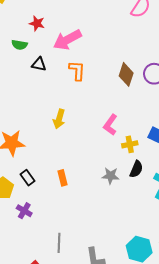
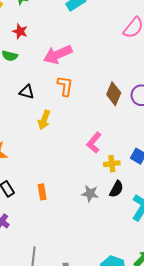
red star: (37, 23) -> (20, 31), moved
black triangle: (39, 64) -> (27, 92), moved
yellow arrow: (59, 119) -> (44, 120), moved

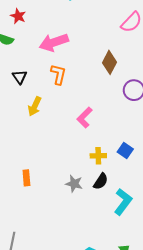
black triangle: (27, 92) -> (20, 77), turned 35
brown diamond: (114, 94) -> (110, 62), moved
pink L-shape: (94, 143) -> (85, 117), moved

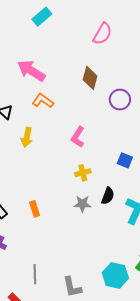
pink arrow: (54, 42) -> (31, 71), turned 64
orange L-shape: (58, 74) -> (43, 101), turned -55
yellow cross: (98, 156) -> (83, 173), moved

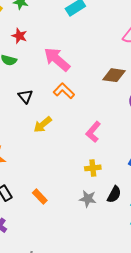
brown diamond: (90, 78) -> (114, 75), turned 75
yellow arrow: (27, 137) -> (43, 125), turned 30
orange rectangle: (35, 209) -> (40, 197), turned -35

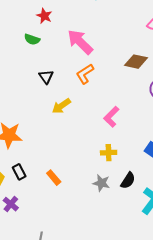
orange L-shape: (64, 91) -> (85, 74), turned -80

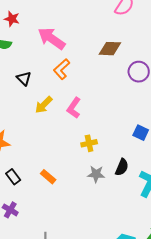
pink L-shape: (111, 117) -> (74, 108), moved
yellow cross: (109, 153) -> (89, 143), moved

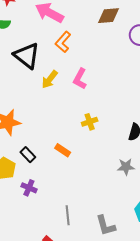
black triangle: (24, 78) -> (27, 56), size x1.8
yellow cross: (89, 143) -> (90, 122), moved
gray star: (96, 174) -> (126, 167), moved

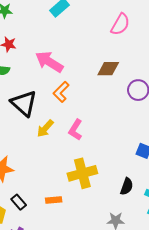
yellow cross: (90, 122) -> (82, 173), size x1.8
orange rectangle: (63, 150) -> (54, 200), turned -42

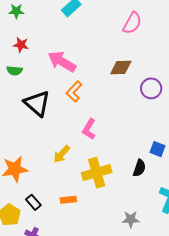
yellow arrow: (45, 128) -> (62, 154), moved
black semicircle: (127, 186) -> (139, 168), moved

